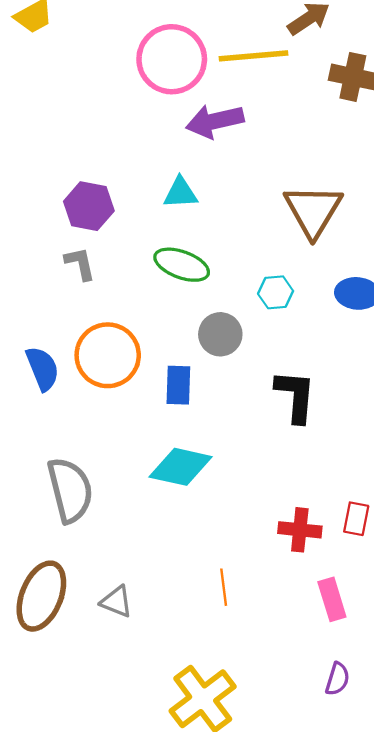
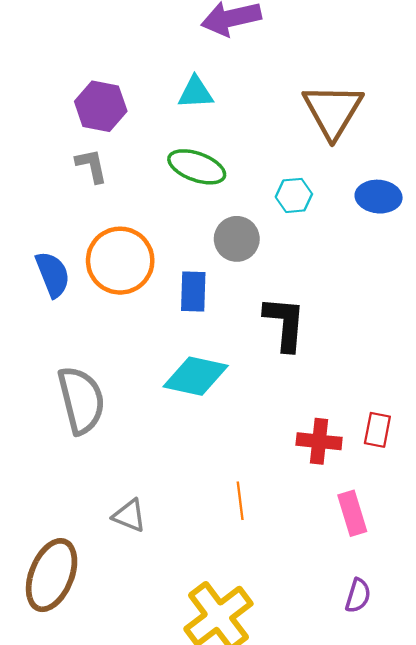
black L-shape: (295, 396) -> (285, 323), moved
brown ellipse: (41, 596) -> (52, 575), moved

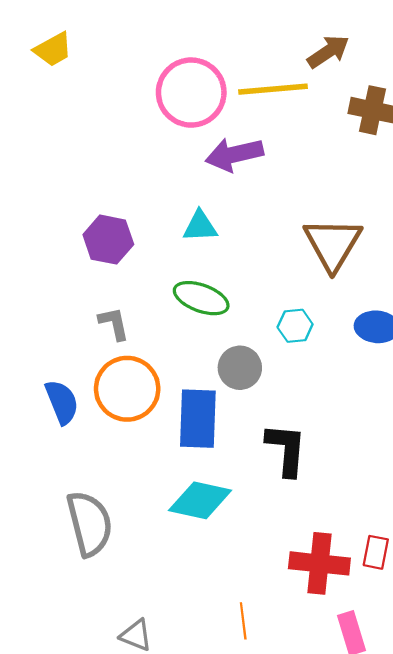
gray L-shape: (92, 166) -> (114, 324), moved
blue rectangle: (193, 291) -> (198, 419), size x1.5
red cross: (319, 441) -> (319, 563), size x1.4

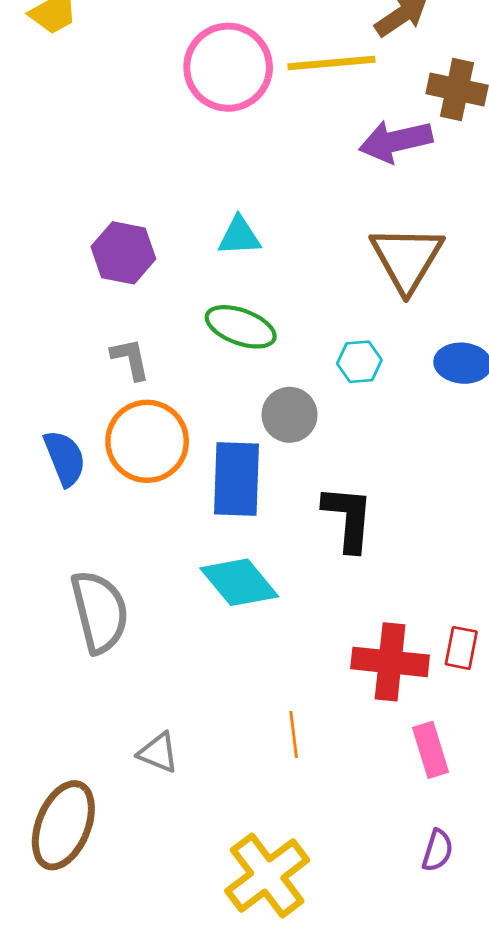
purple arrow: (234, 154) -> (396, 141), moved
cyan diamond: (200, 500) -> (239, 582), turned 38

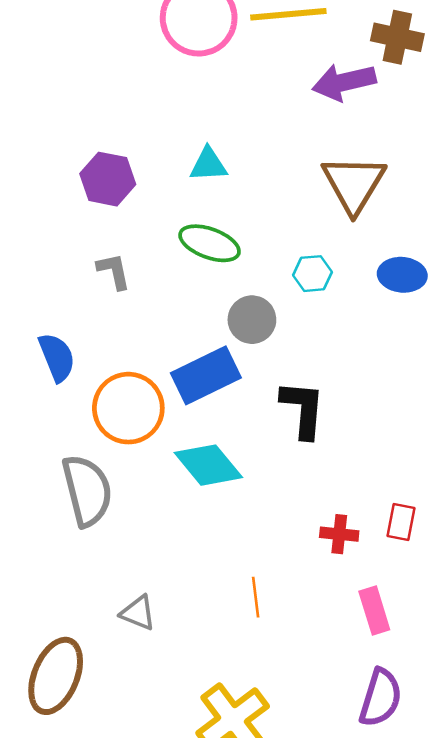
orange circle: (147, 441) -> (128, 408), moved
blue rectangle: (236, 479) -> (206, 375), turned 62
red cross: (390, 662) -> (339, 534), size x0.6
purple semicircle: (438, 850) -> (380, 698), size x1.6

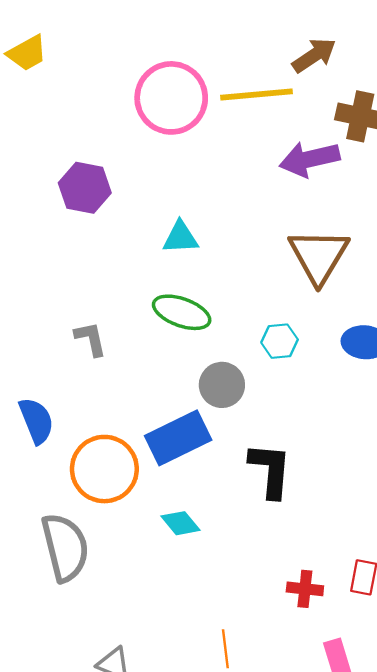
purple hexagon: (108, 179) -> (85, 188), moved
cyan diamond: (208, 465) -> (180, 523), size x0.6

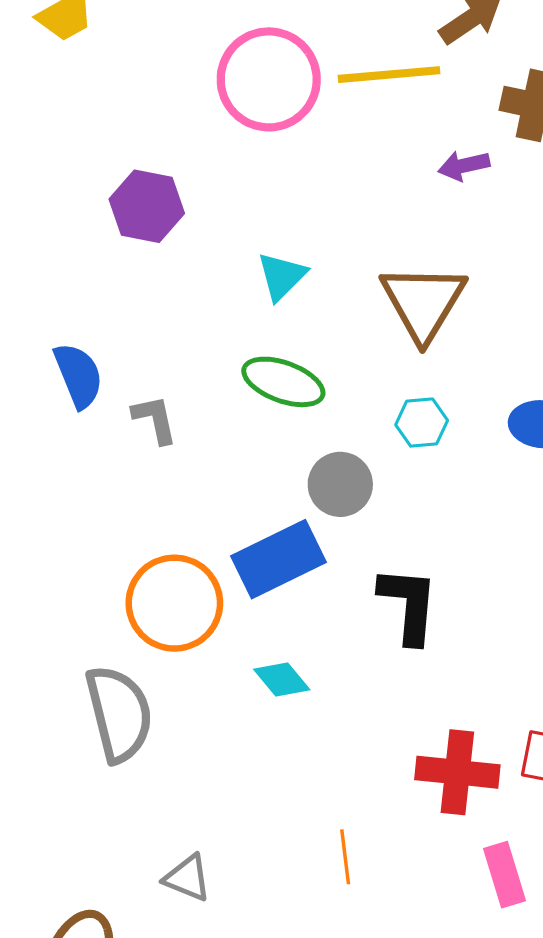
purple arrow: (310, 159) -> (464, 166), size x0.6
cyan triangle: (180, 237) -> (282, 276), turned -42
brown triangle: (319, 256) -> (423, 302), moved
blue semicircle: (36, 421) -> (78, 375), moved
red cross: (305, 589) -> (457, 772), size x1.6

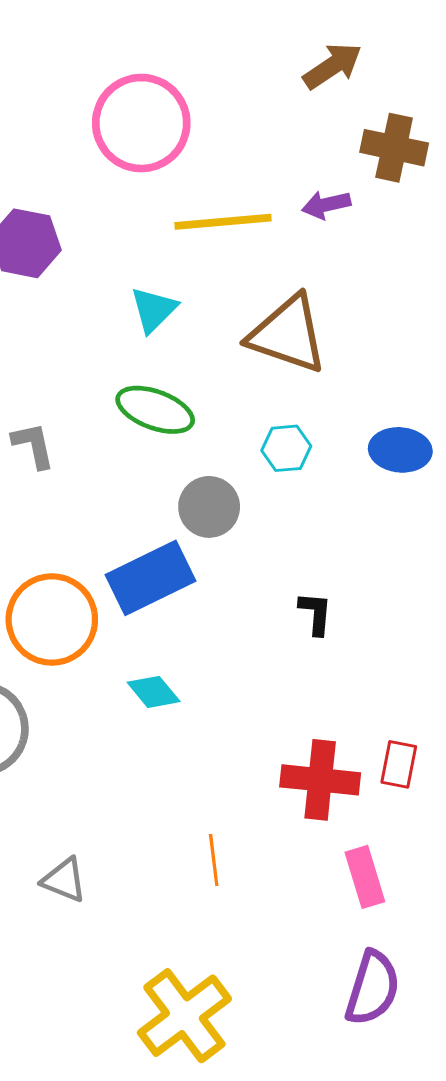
yellow line: (389, 75) -> (223, 222), moved
brown triangle: (423, 302) -> (288, 334), turned -42
black L-shape: (409, 605) -> (315, 613), moved, size x0.6

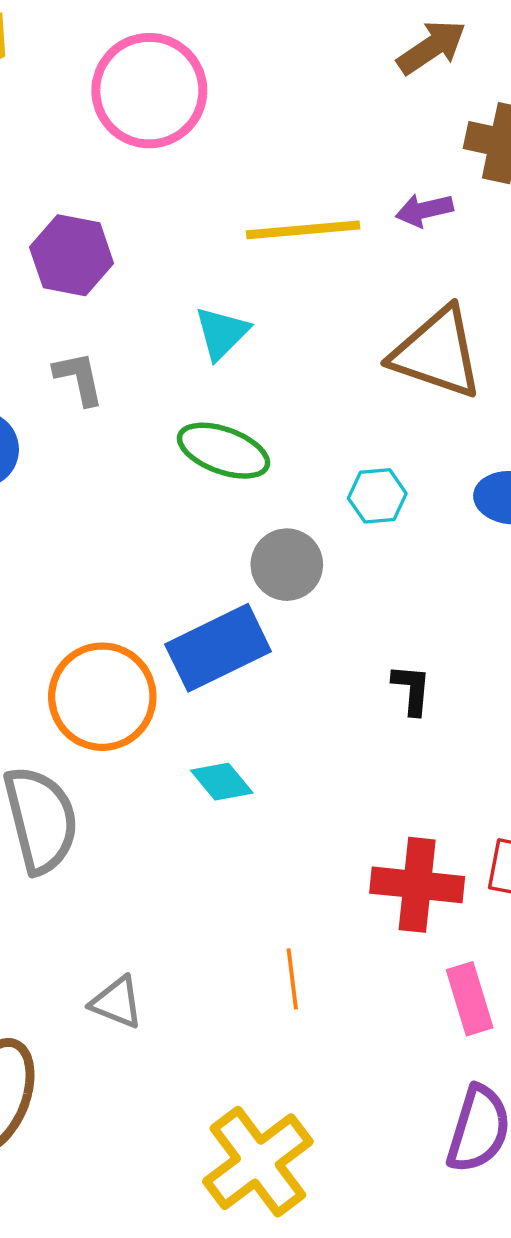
pink circle: (141, 123) -> (149, 91), moved
brown triangle: (288, 334) -> (437, 353), moved
gray L-shape: (33, 445) -> (79, 378), moved

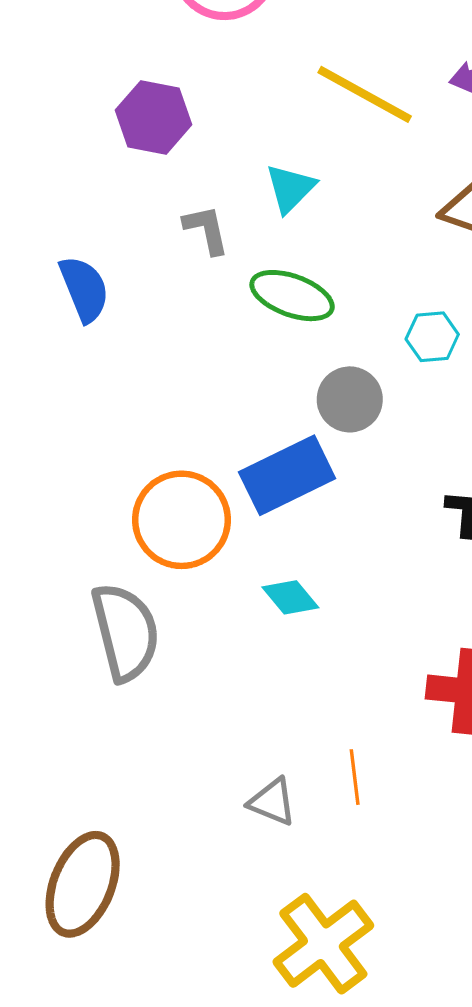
yellow line: (303, 230) -> (365, 94), turned 34
gray L-shape: (79, 378) -> (206, 230), moved
gray triangle: (117, 1002) -> (272, 802), moved

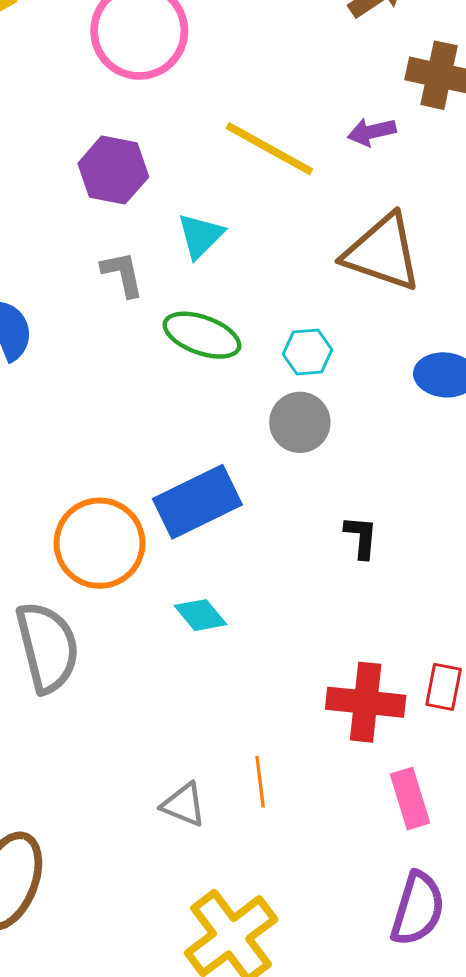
purple hexagon: (153, 117) -> (113, 170), moved
cyan hexagon: (432, 337) -> (308, 352), moved
gray circle: (350, 399) -> (300, 422), moved

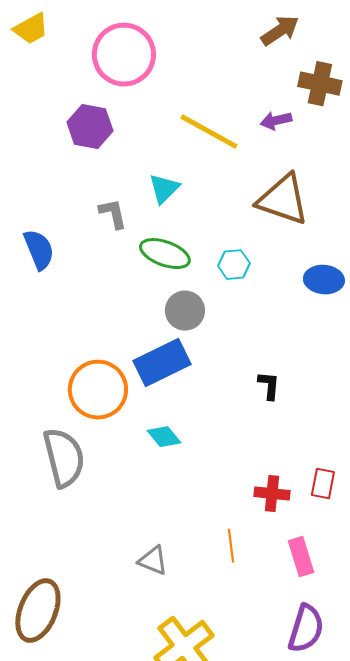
purple hexagon: (113, 170) -> (90, 127), moved
gray circle: (300, 422) -> (185, 311), moved
red cross: (366, 702) -> (272, 494), size x0.7
orange line: (260, 782) -> (231, 546), moved

